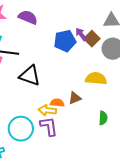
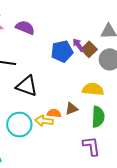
green semicircle: (103, 118) -> (98, 117), moved, size x1.5
purple L-shape: (49, 126) -> (91, 146), moved
cyan circle: (21, 129) -> (19, 125), moved

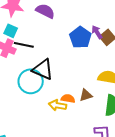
blue pentagon: (62, 51) -> (80, 37), turned -30
cyan circle: (19, 125) -> (31, 81), moved

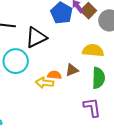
black triangle: (43, 69) -> (36, 37), moved, turned -45

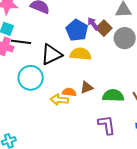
yellow semicircle: (93, 50) -> (81, 54), moved
green semicircle: (98, 78) -> (113, 96), turned -90

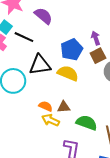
purple arrow: (93, 24) -> (96, 38), moved
black line: (21, 42) -> (24, 37), moved
yellow arrow: (59, 100) -> (51, 120), moved

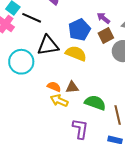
purple arrow: (96, 38) -> (103, 18), turned -32

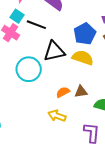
orange semicircle: (54, 87) -> (63, 92), turned -48
yellow arrow: (59, 101) -> (57, 116), moved

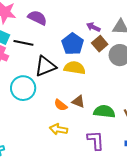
orange semicircle: (63, 92) -> (61, 105), turned -104
brown triangle: (81, 92) -> (78, 102), turned 40

